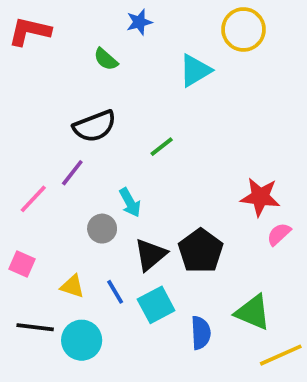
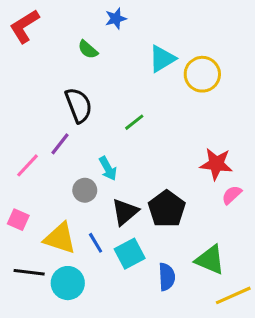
yellow circle: (244, 29) -> (202, 74), moved
red L-shape: (30, 31) -> (24, 26), turned -45
black semicircle: (95, 126) -> (79, 105), turned -90
yellow triangle: (72, 286) -> (60, 238), size x1.6

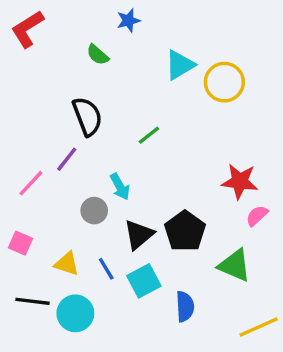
yellow triangle: (60, 238) -> (67, 264), size x0.7
green triangle: (210, 260) -> (235, 265), moved

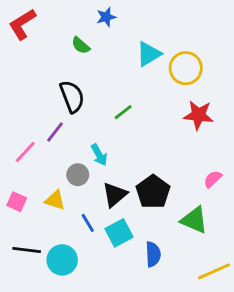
red star: (240, 181) -> (198, 115), moved
yellow triangle: (67, 264) -> (55, 200), moved

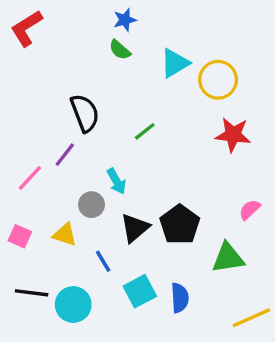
green semicircle: (81, 45) -> (120, 50), moved
green triangle: (194, 220) -> (228, 258), turned -32
cyan square: (119, 233) -> (140, 291), moved

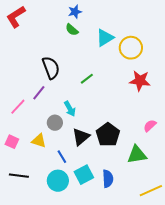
cyan circle: (73, 305) -> (58, 181), moved

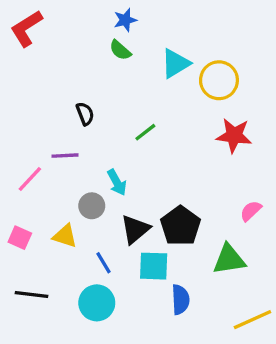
black semicircle: (51, 68) -> (85, 114), size x0.6
purple line: (39, 93) -> (65, 156), turned 49
cyan square: (84, 175) -> (154, 266), moved, turned 30

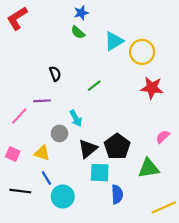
blue line: (103, 263) -> (46, 178), moved

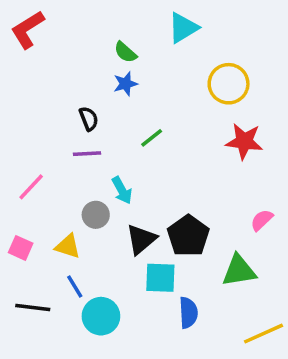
blue star: (81, 13) -> (125, 84), moved
cyan triangle: (114, 41) -> (183, 28), moved
purple line: (42, 101) -> (87, 154), moved

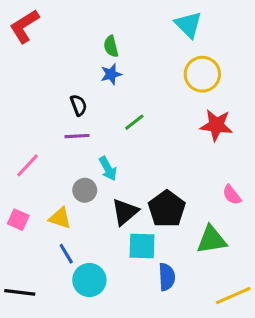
cyan triangle: (183, 28) -> (188, 25), moved, turned -44
green semicircle: (125, 52) -> (111, 46), turned 35
pink semicircle: (262, 220) -> (232, 195), turned -85
black line: (33, 307) -> (20, 292), moved

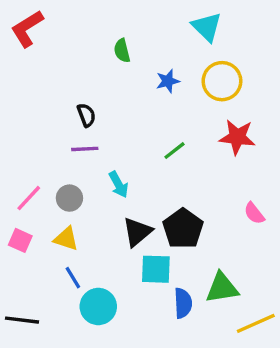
blue star: (111, 74) -> (168, 81), moved
green line: (134, 122) -> (175, 151), moved
pink line: (27, 165) -> (29, 198), moved
gray circle: (85, 190) -> (69, 198), moved
green triangle: (212, 240) -> (222, 288), moved

